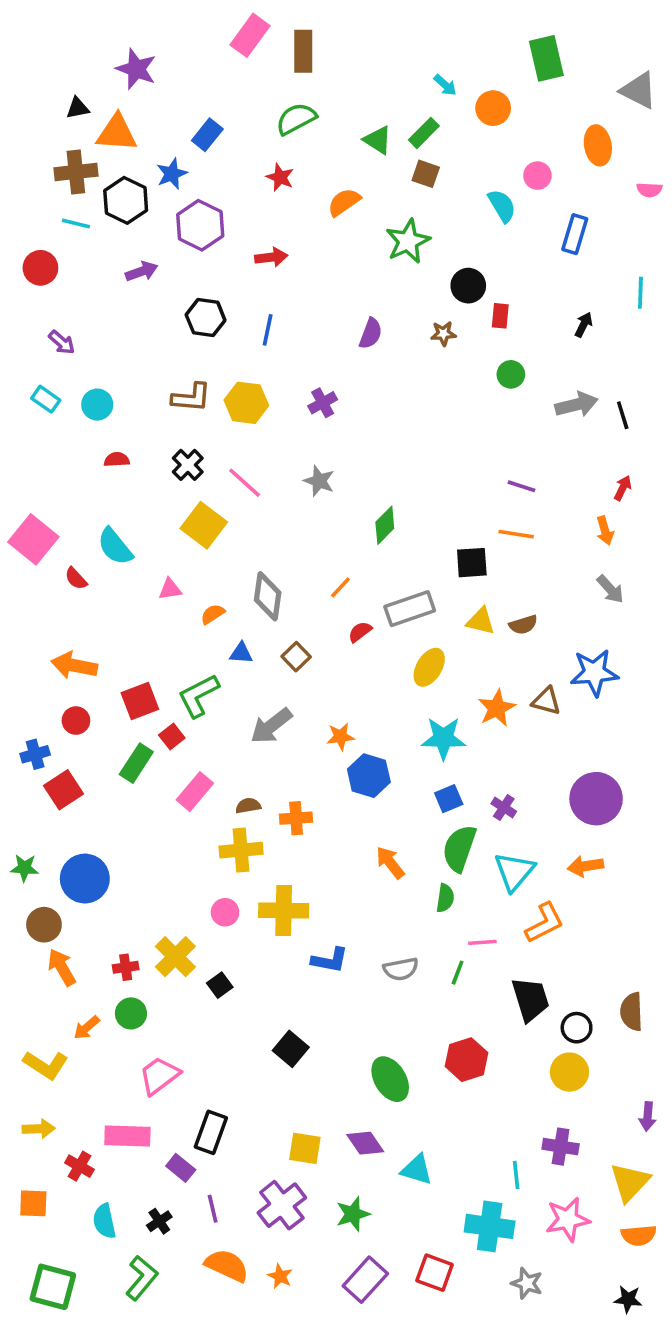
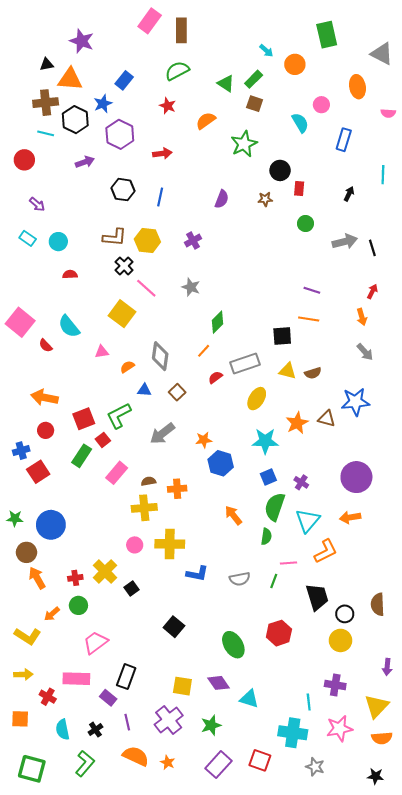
black cross: (188, 465) -> (124, 266), moved
green diamond: (385, 525) -> (217, 322), moved

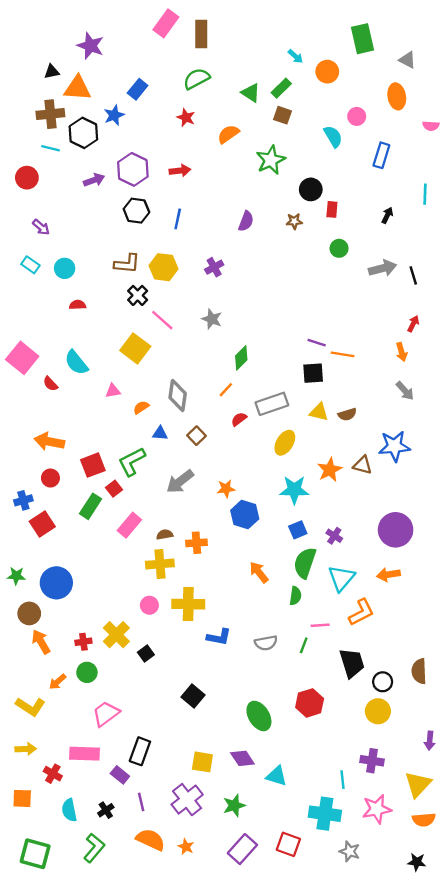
gray triangle: (382, 54) -> (407, 60), moved, size x0.7
purple hexagon: (120, 134) -> (133, 169), moved
purple line: (312, 290) -> (317, 343), moved

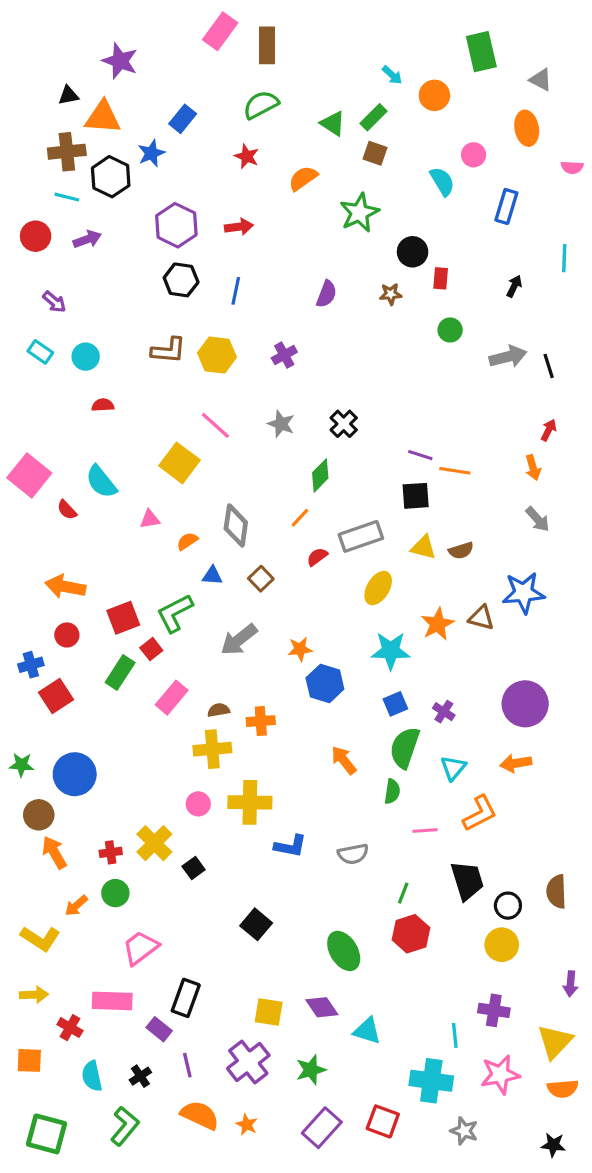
purple arrow: (94, 180) -> (87, 239), moved
black cross: (138, 295) -> (344, 424), moved
cyan triangle: (341, 578) -> (453, 768), size x0.7
green line: (304, 645) -> (403, 893), moved

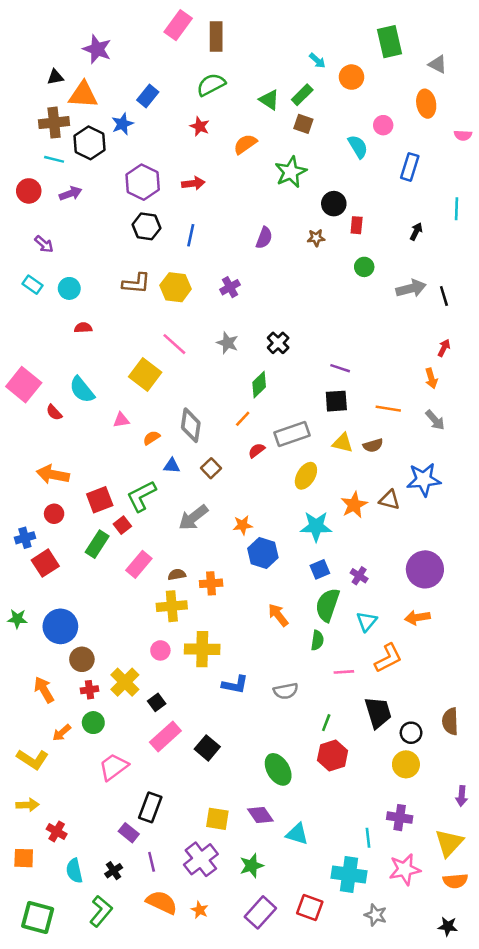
orange line: (455, 471) -> (388, 409), moved
brown circle: (39, 815) -> (82, 659), moved
pink rectangle: (112, 1001) -> (165, 737), moved, turned -44

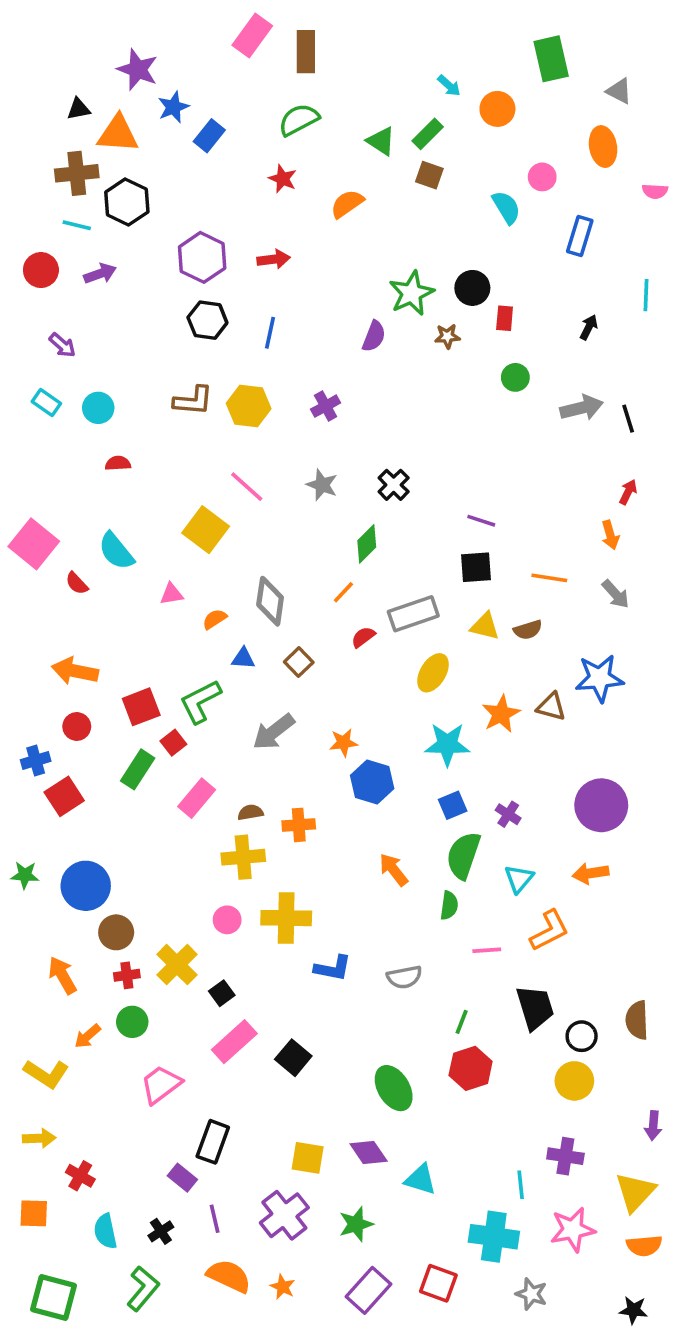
blue star: (122, 124) -> (173, 107), moved
green star: (291, 172) -> (411, 293), moved

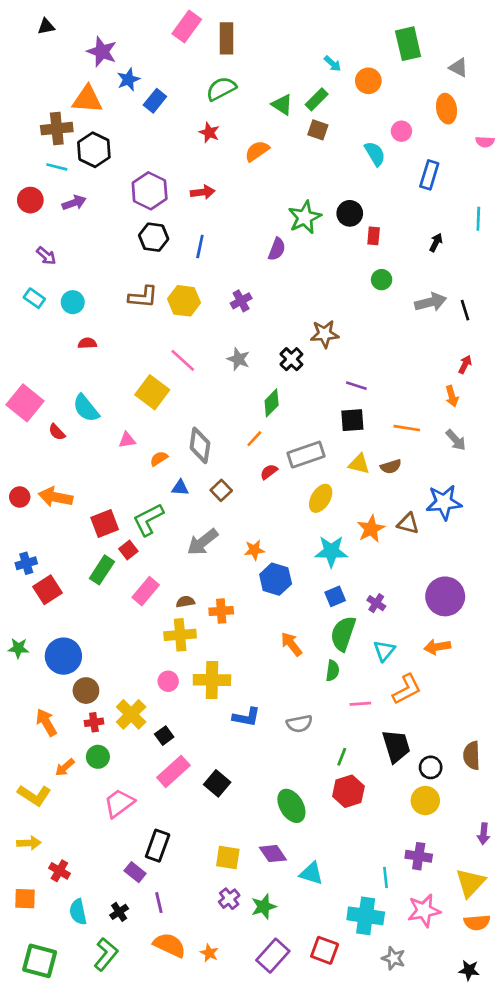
black triangle: (79, 109) -> (46, 26), moved
brown star: (447, 336) -> (325, 334), moved, size x1.5
red circle: (77, 726) -> (20, 497), moved
purple cross: (284, 1215) -> (229, 899), moved, size x0.6

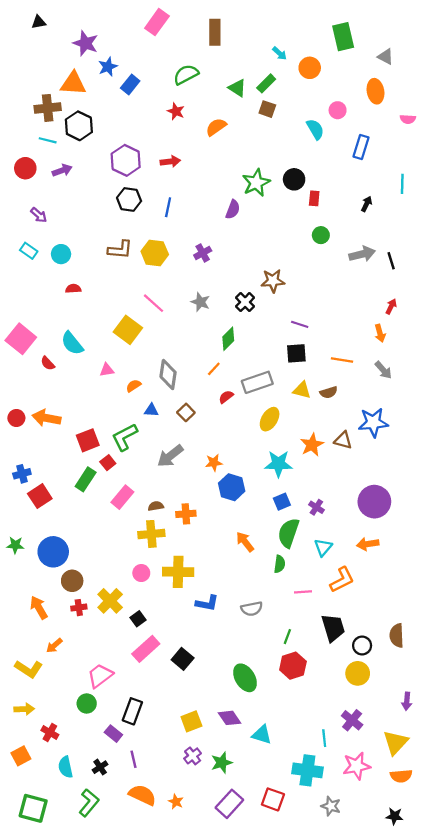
brown rectangle: (226, 38) -> (215, 32), moved
green circle: (98, 757) -> (87, 703), moved
purple cross: (419, 856) -> (352, 720), turned 30
yellow square: (228, 858) -> (191, 721), turned -30
orange square: (25, 899) -> (21, 756), turned -30

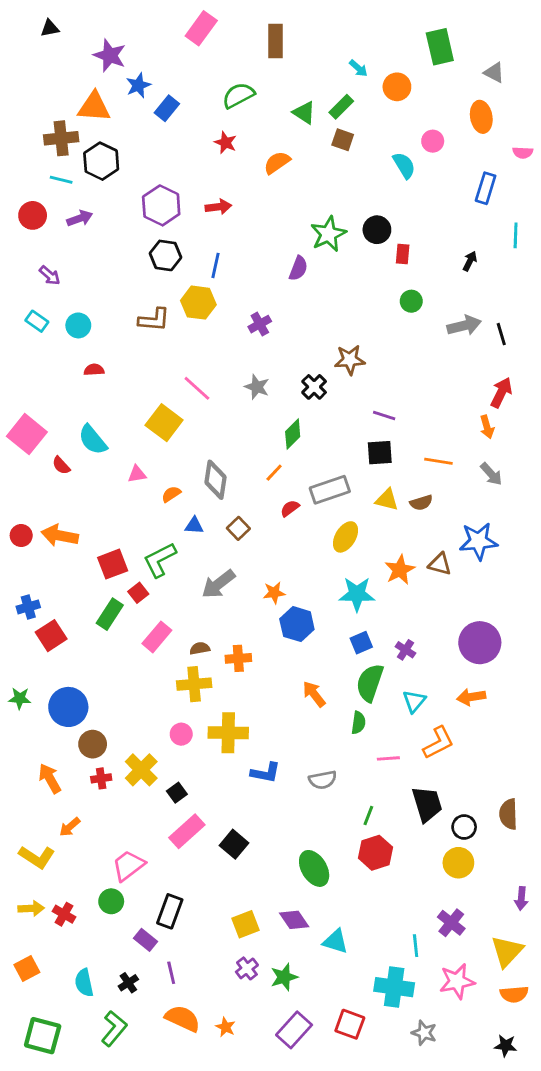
blue rectangle: (361, 147) -> (486, 188), moved
yellow hexagon: (155, 253) -> (198, 303), moved
red arrow: (391, 306) -> (501, 393), size x1.5
red cross: (50, 732) -> (64, 914), moved

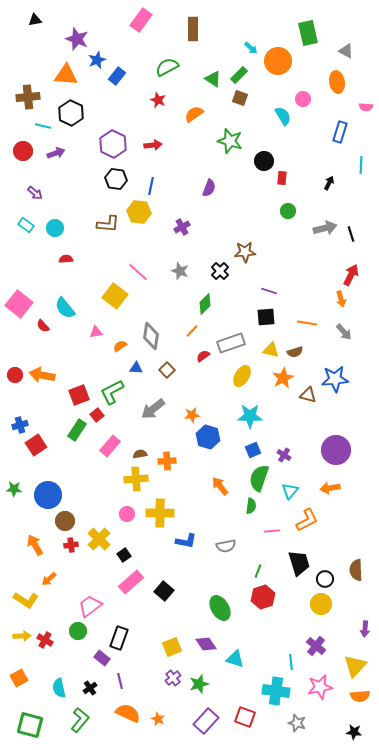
orange circle: (397, 87) -> (278, 61), size x1.4
brown cross: (61, 138) -> (28, 97), moved
green star: (328, 234) -> (230, 141), moved, turned -30
orange star: (400, 570) -> (283, 378), moved

